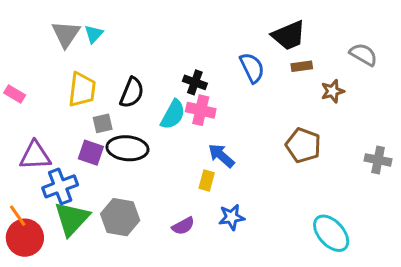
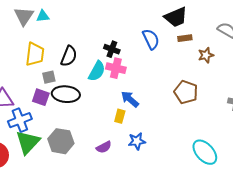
cyan triangle: (94, 34) -> (43, 16), turned 40

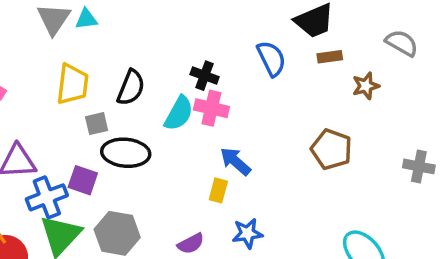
purple square: (41, 97) -> (83, 180), moved

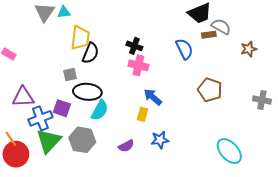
gray semicircle: (402, 43) -> (221, 27), moved
blue semicircle: (271, 58) -> (184, 49), moved
yellow trapezoid: (73, 84) -> (80, 38), moved
brown star: (366, 86) -> (249, 49), moved
cyan semicircle: (179, 113) -> (100, 110), moved

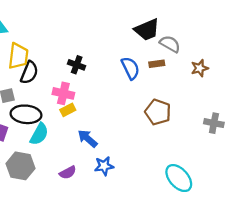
brown rectangle: (209, 35) -> (157, 64), moved
pink cross: (138, 65) -> (63, 93), moved
blue arrow: (153, 97) -> (88, 138), moved
yellow rectangle: (143, 114) -> (68, 110), moved, turned 48

